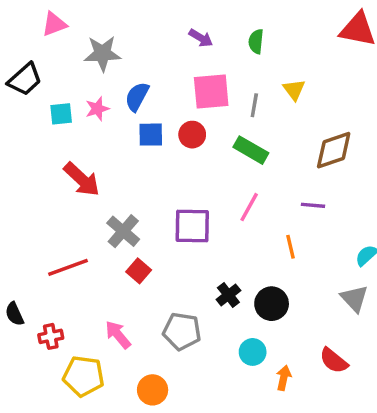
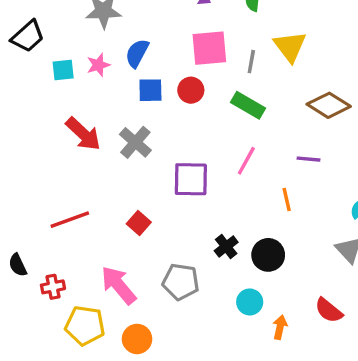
yellow triangle: (294, 90) -> (290, 46), size x1.5
brown diamond: (334, 150) -> (329, 105), turned 51
gray cross: (123, 231) -> (135, 142), moved
pink arrow: (118, 335) -> (119, 285), size x1.4
orange circle: (153, 390) -> (137, 339), moved

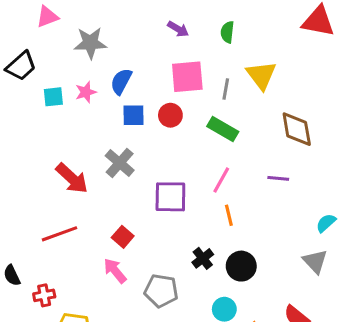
brown diamond: (329, 105) -> (297, 129), turned 48
red arrow: (83, 134) -> (72, 178), moved
orange line: (287, 199) -> (229, 215), moved
pink arrow: (119, 285) -> (115, 271), moved, size x0.7

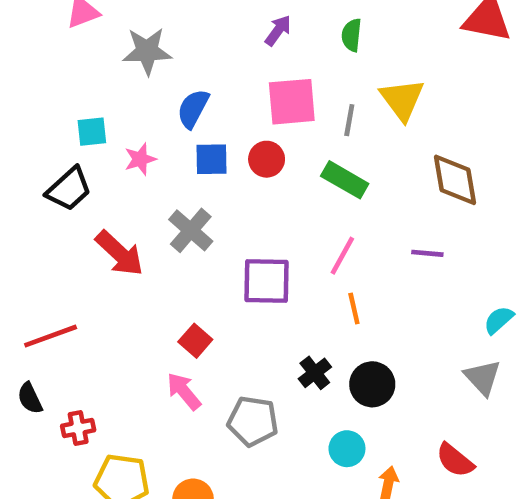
purple arrow: (178, 29) -> (278, 30), turned -85
black trapezoid: (21, 66) -> (69, 189), moved
pink star: (86, 92) -> (140, 159), moved
red line: (60, 234) -> (51, 336), moved

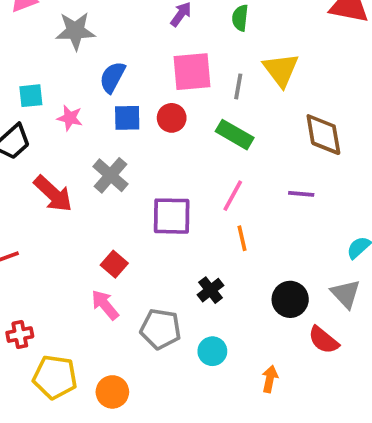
pink star: (140, 159) -> (70, 118), turned 30
black circle: (372, 384) -> (290, 299), moved
cyan circle: (347, 449) -> (212, 351), moved
red semicircle: (455, 460) -> (323, 340), moved

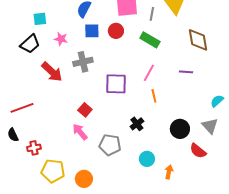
pink star: (70, 118) -> (61, 39), moved
gray cross: (111, 175) -> (83, 62), turned 36
cyan circle: (212, 351) -> (147, 159), moved

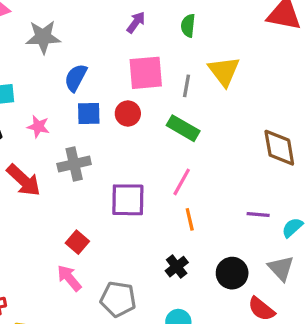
brown diamond: (198, 40) -> (279, 148), moved
purple line: (186, 72) -> (258, 214), moved
black cross: (137, 124) -> (177, 267), moved

